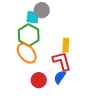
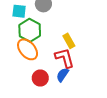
cyan square: (33, 17) -> (19, 11), moved
yellow rectangle: (66, 45) -> (69, 41), turned -32

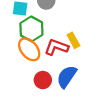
red L-shape: (65, 58) -> (56, 47), moved, turned -55
blue semicircle: (63, 75) -> (67, 77), size x1.5

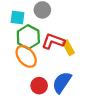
red L-shape: (56, 47) -> (53, 41), moved

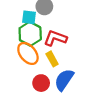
cyan square: (17, 17) -> (29, 17), moved
yellow rectangle: (68, 48) -> (52, 59), moved

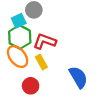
cyan square: (29, 17) -> (19, 21), turned -32
blue semicircle: (64, 80) -> (78, 77), moved, turned 115

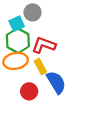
orange ellipse: (18, 57) -> (16, 61), turned -60
blue semicircle: (78, 77) -> (56, 82), moved

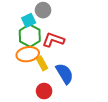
yellow rectangle: (40, 67) -> (42, 63), moved
red circle: (29, 91) -> (44, 91), moved

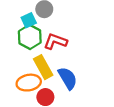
orange ellipse: (28, 54) -> (29, 83), moved
yellow rectangle: (42, 63) -> (43, 67), size x1.5

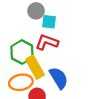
cyan square: (29, 20) -> (49, 22), moved, turned 32
green hexagon: (30, 37) -> (22, 52), moved

